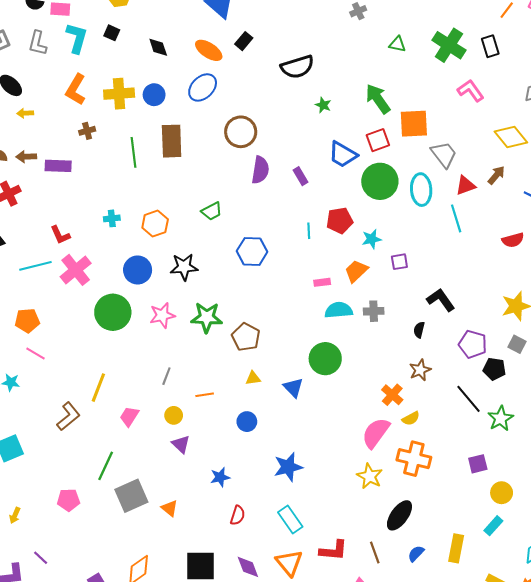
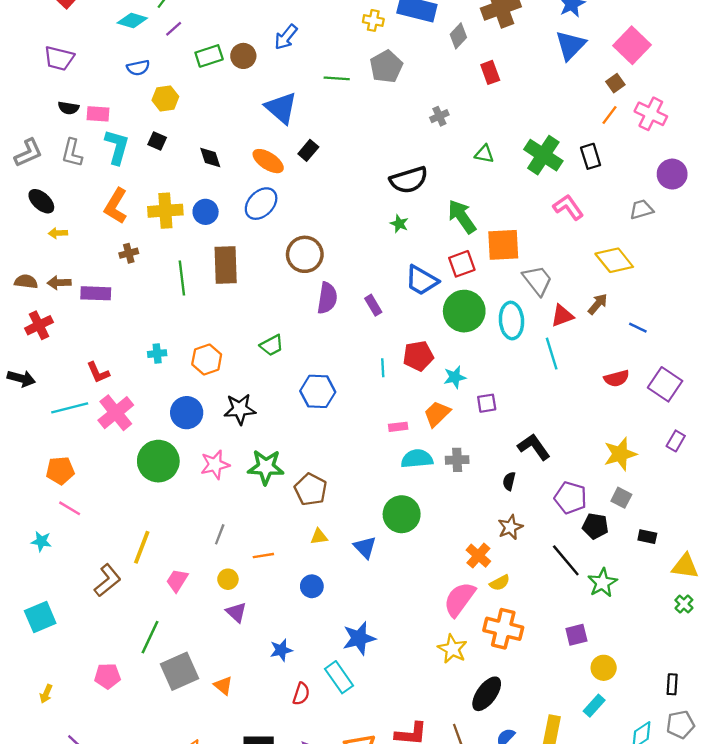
black semicircle: (297, 67) -> (409, 180), moved
cyan rectangle: (290, 520) -> (339, 677), moved

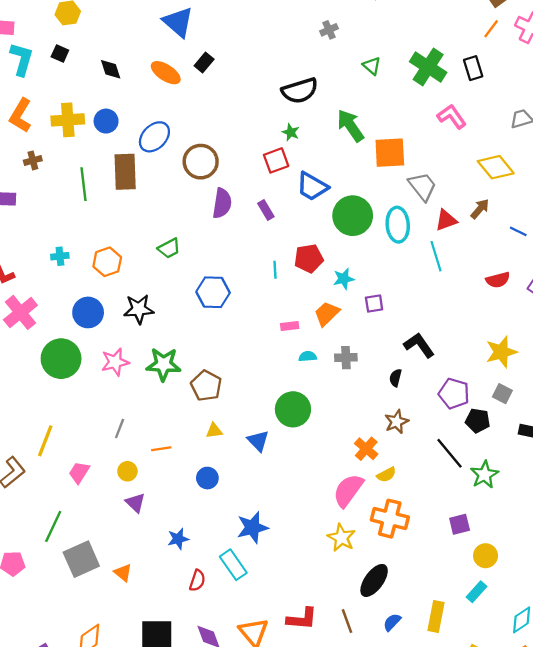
green triangle: (484, 154) -> (372, 66), turned 30
blue ellipse: (261, 204) -> (154, 137), moved
red square: (462, 264) -> (276, 160), moved
cyan semicircle: (417, 459) -> (308, 356), size x0.6

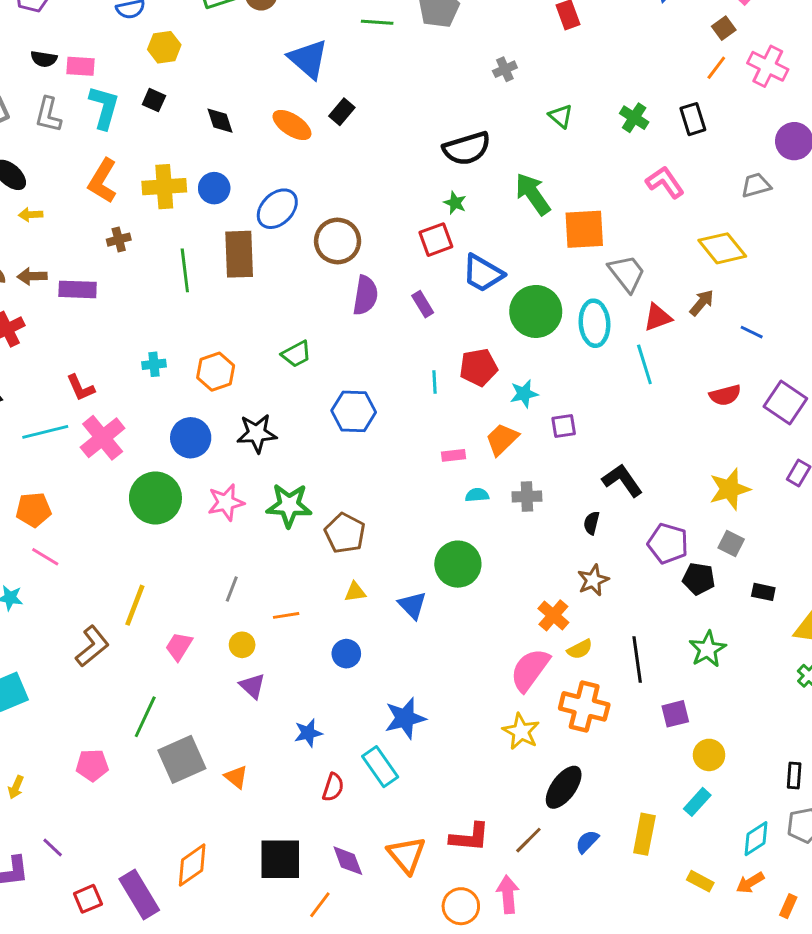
green cross: (428, 67) -> (634, 118), size x0.6
black line: (449, 453) -> (637, 659), moved, turned 32
brown line: (347, 621) -> (528, 840), turned 65

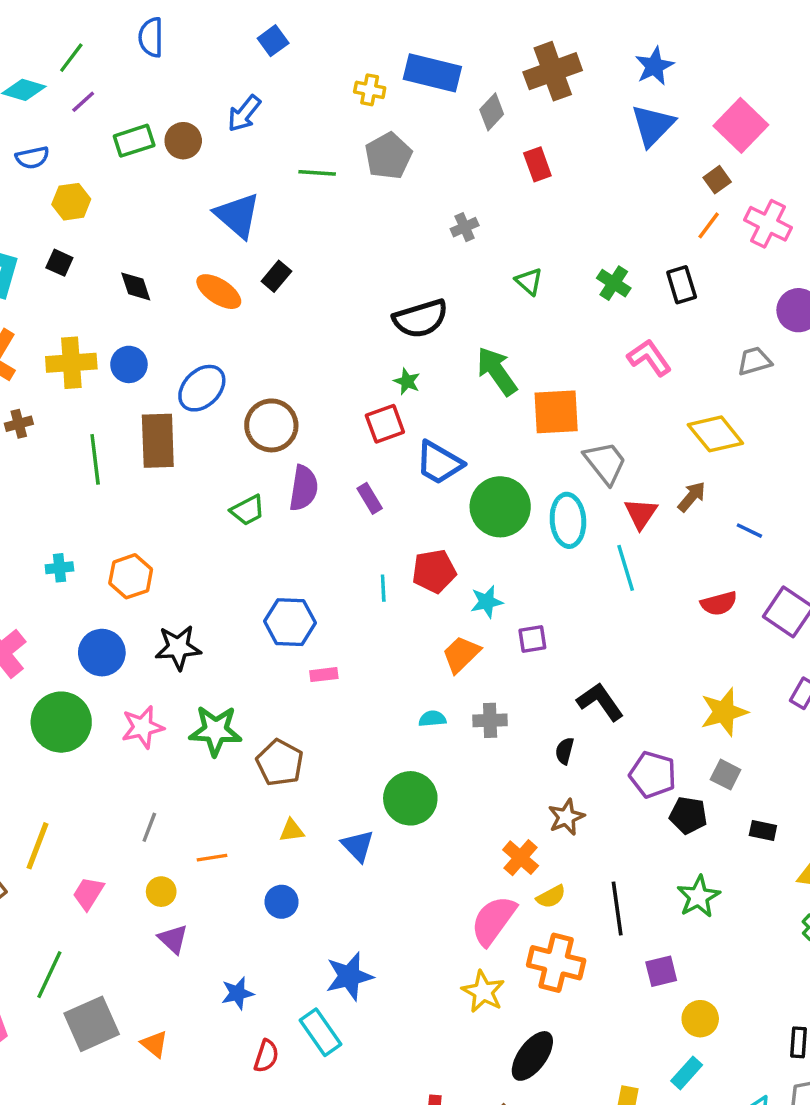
red triangle: (658, 317) -> (641, 514), turned -36
green trapezoid: (296, 354) -> (248, 510), moved
pink rectangle: (454, 455) -> (324, 675), moved

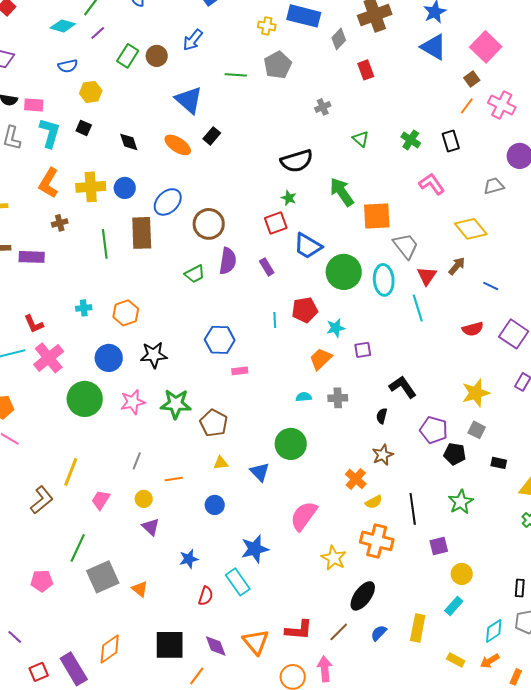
blue triangle: (653, 125) -> (434, 47), turned -44
green rectangle: (134, 141) -> (128, 56), turned -40
pink semicircle: (493, 920) -> (304, 516), moved

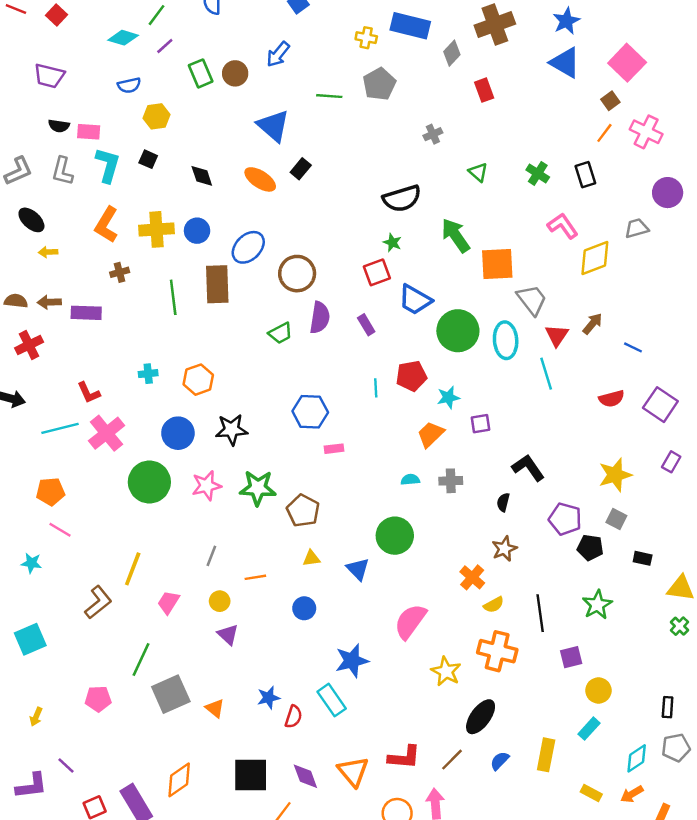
green rectangle: (128, 56) -> (201, 73), turned -55
yellow diamond: (471, 229) -> (595, 258), moved, turned -72
blue star: (189, 559) -> (268, 698), moved

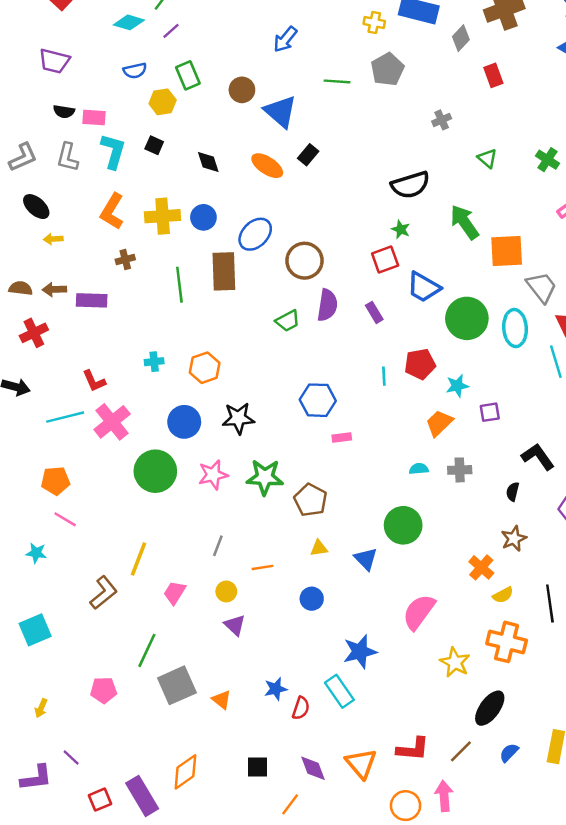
green rectangle: (201, 73) -> (188, 75), moved
brown circle: (235, 73) -> (242, 90), moved
black square: (251, 775) -> (258, 767), size x0.6

